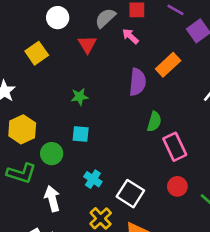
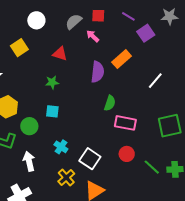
red triangle: (87, 44) -> (60, 54), moved, turned -42
pink rectangle: (175, 147) -> (125, 123), turned -55

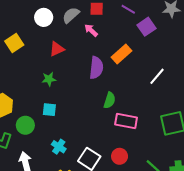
white circle: (36, 20) -> (44, 17), moved
red triangle: (60, 54) -> (57, 49), turned -42
red circle: (127, 154) -> (120, 156), moved

